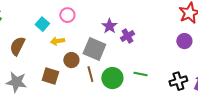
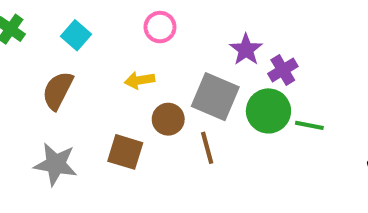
cyan square: (42, 24) -> (76, 35), moved
green line: (140, 74) -> (309, 125), moved
green circle: (112, 78) -> (268, 111), moved

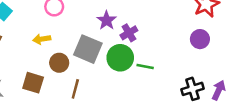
brown line: (207, 148) -> (75, 89), moved, turned 30

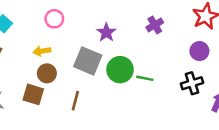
purple cross: (129, 33) -> (155, 25), moved
brown circle: (59, 63) -> (47, 73), moved
black cross: (192, 89) -> (192, 83), moved

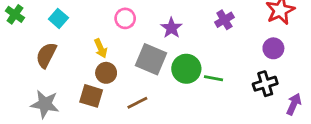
pink circle: (54, 19) -> (125, 18), moved
yellow arrow: (42, 51) -> (101, 48), turned -105
brown line: (75, 101) -> (137, 103), turned 48

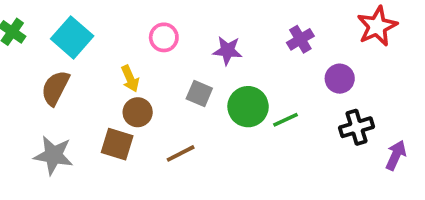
cyan square: (58, 18) -> (72, 37), size x1.5
purple star: (171, 28) -> (227, 51), turned -30
purple circle: (273, 48) -> (340, 79), moved
gray square: (151, 59) -> (199, 94), size x0.6
green line: (214, 78) -> (285, 120), turned -36

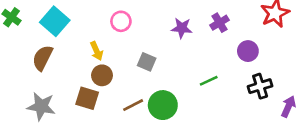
purple star: (227, 51) -> (182, 28), moved
green circle: (248, 107) -> (163, 105), moved

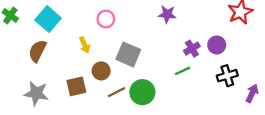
purple cross: (220, 23) -> (192, 49), moved
purple star: (182, 28) -> (167, 14), moved
gray square: (147, 62) -> (128, 54), size x1.5
brown circle: (102, 75) -> (101, 71), moved
brown square: (87, 98) -> (76, 86), turned -30

